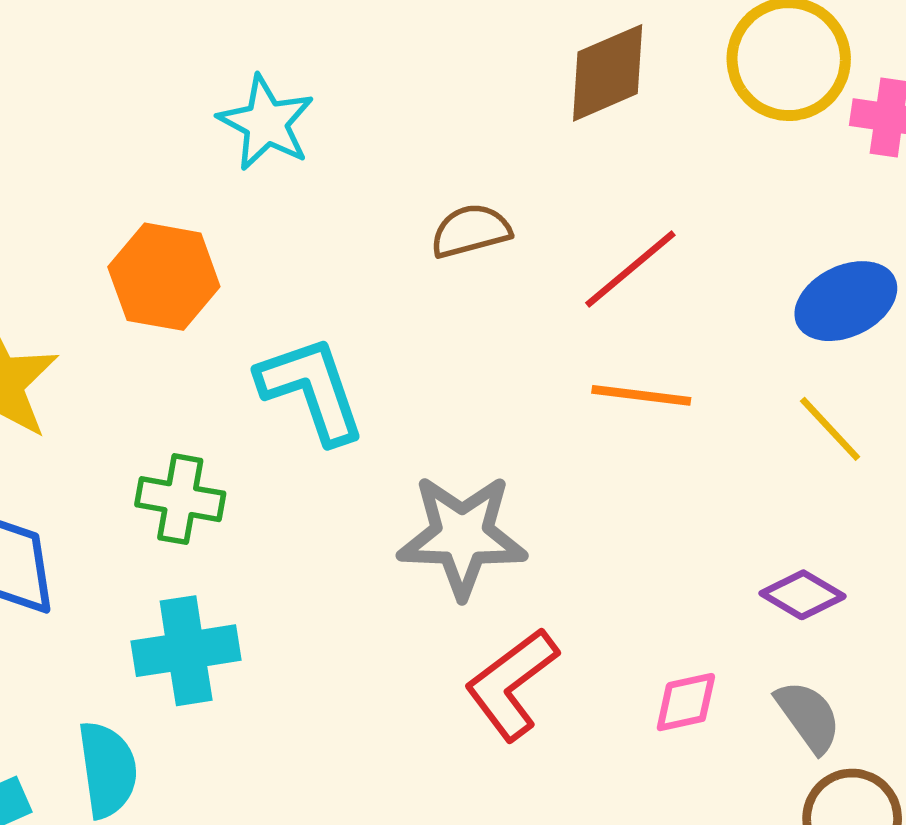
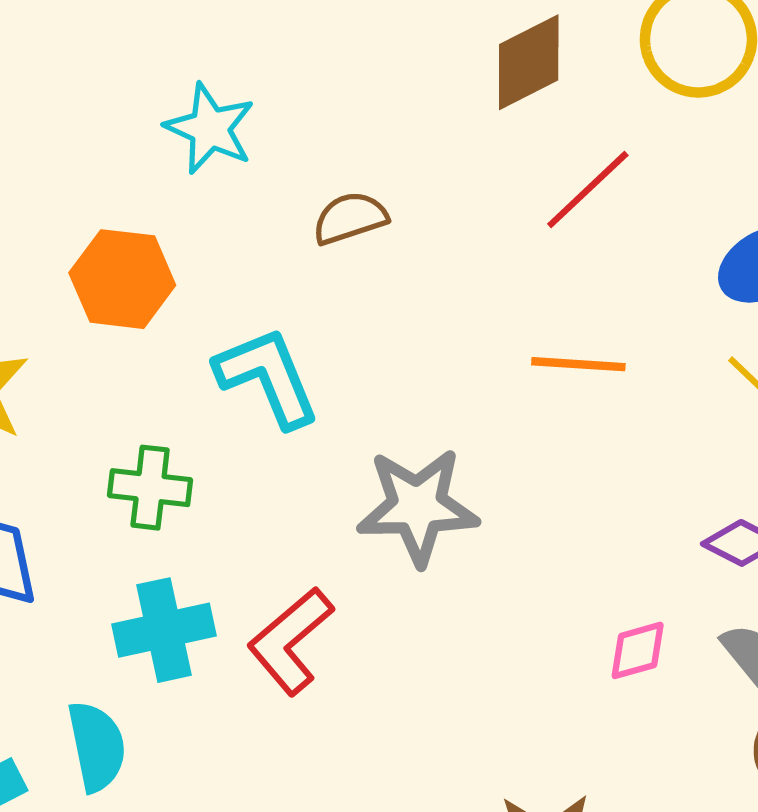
brown semicircle: (471, 231) -> (350, 218), moved
red line: (630, 269) -> (588, 190), moved
red L-shape: (512, 684) -> (290, 641), moved

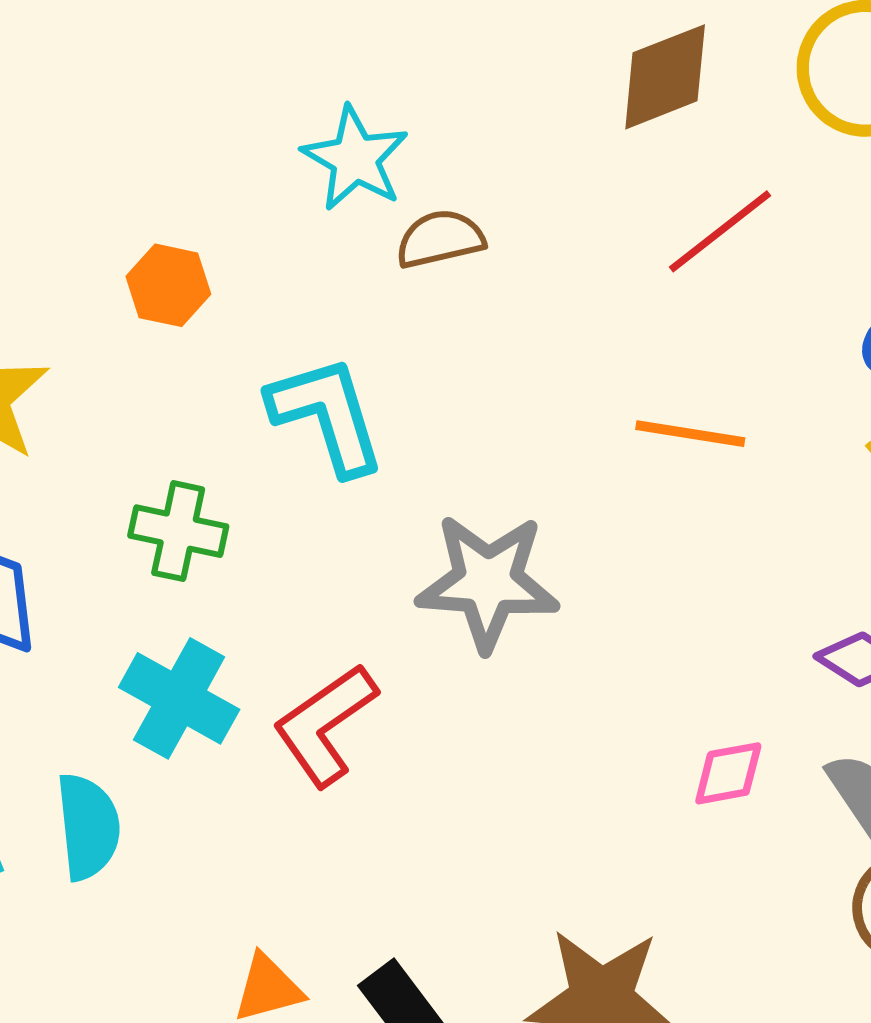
cyan star: (210, 128) -> (355, 159), moved
orange hexagon: (122, 279) -> (168, 285), size x0.7
cyan cross: (164, 630) -> (179, 698), turned 36

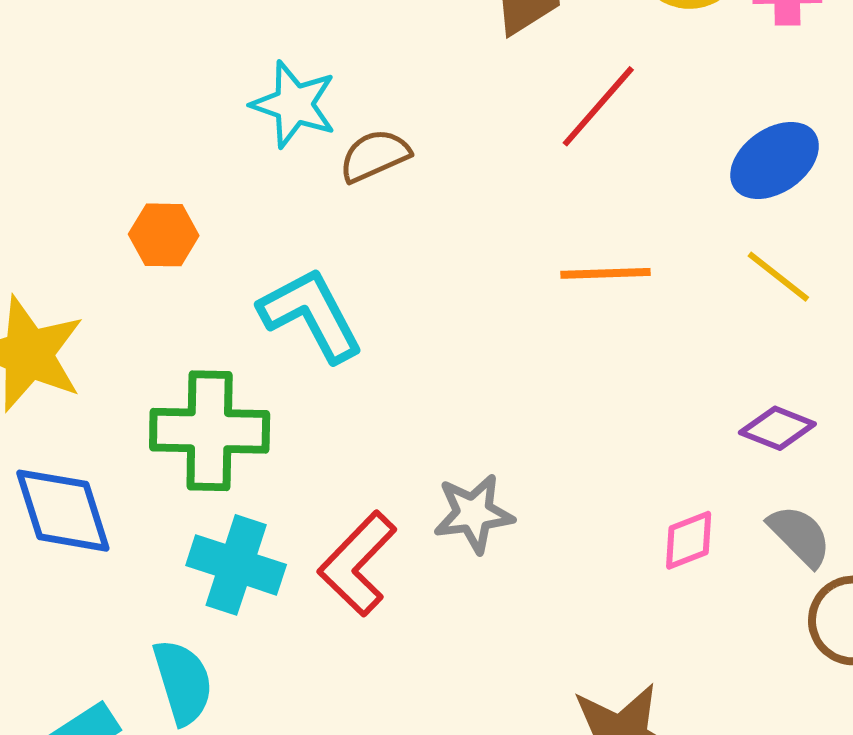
green cross: (178, 531) -> (210, 431), size x1.5
gray star: (488, 582) -> (474, 513), moved, size x0.7

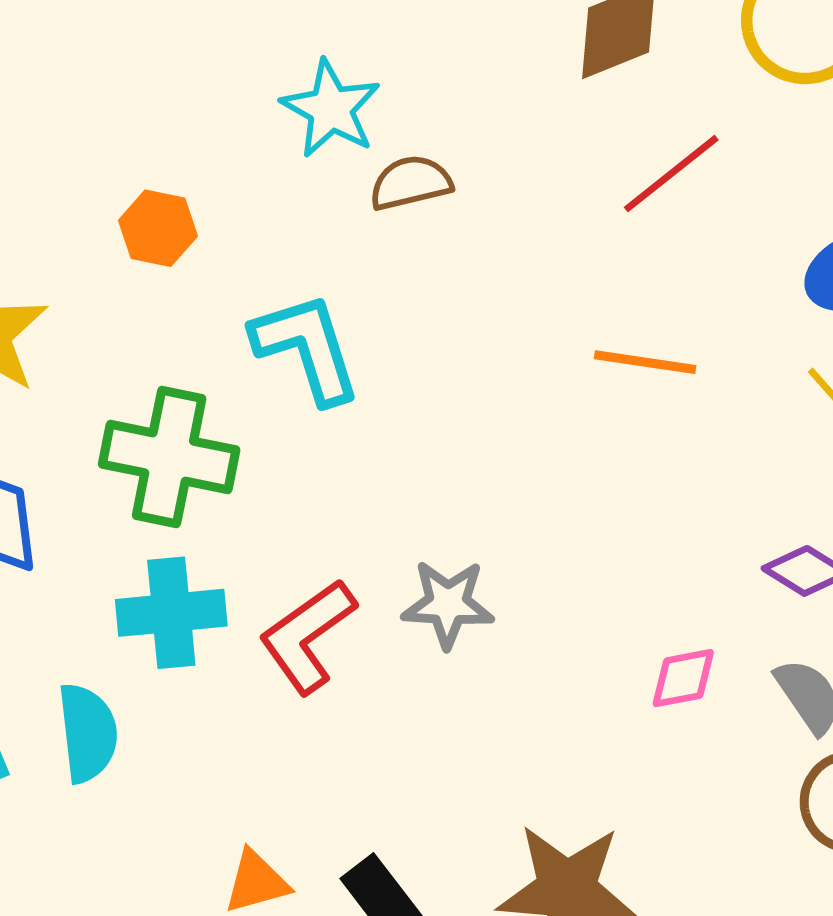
cyan cross: (236, 565) -> (171, 613), turned -34

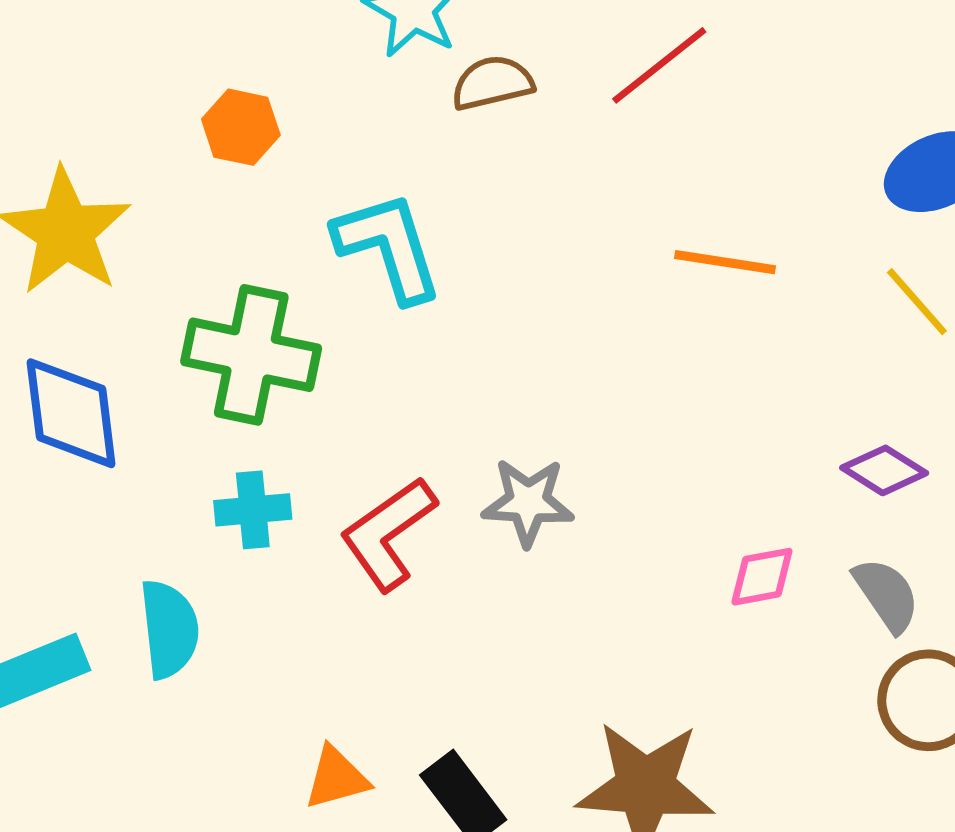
red line: (671, 174) -> (659, 65), moved
cyan cross: (171, 613) -> (253, 510), size x0.7

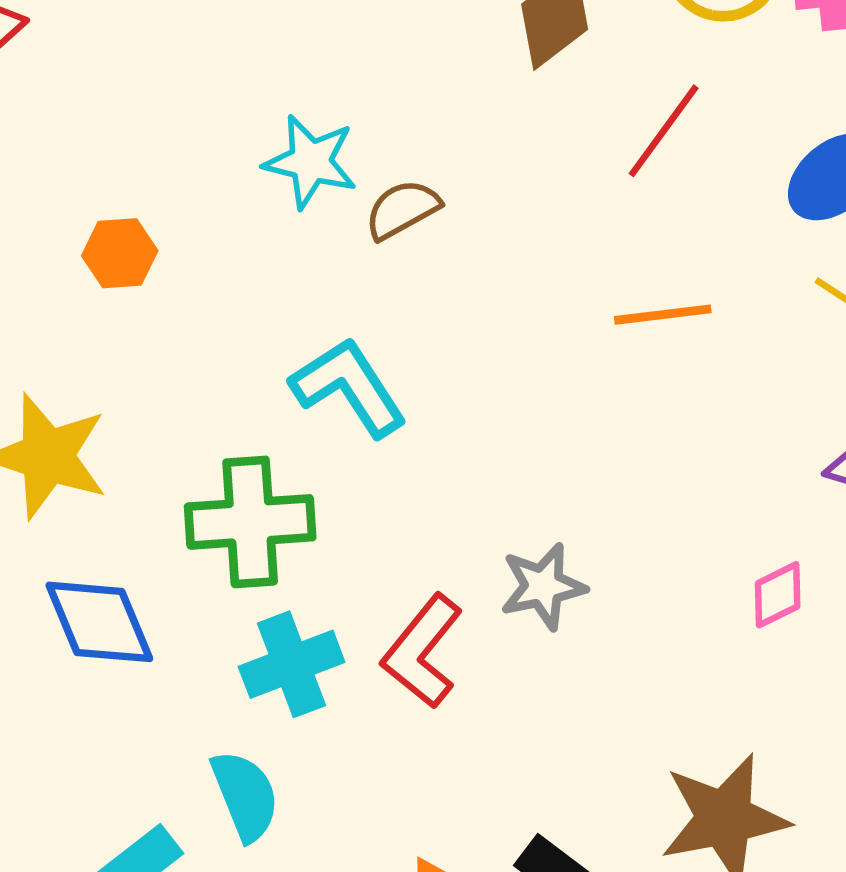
red line: (659, 65) -> (664, 131), moved
orange hexagon: (241, 127) -> (120, 253), moved
cyan cross: (253, 510) -> (292, 664), size x1.4

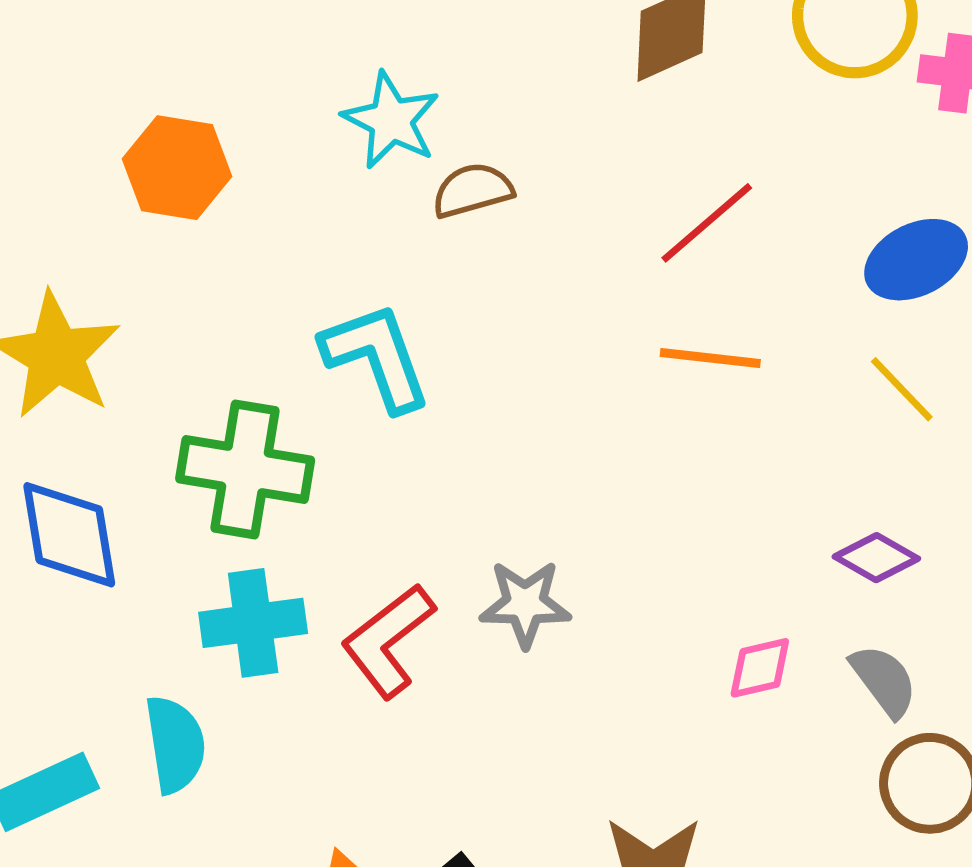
red line: (664, 131) -> (707, 223), moved
orange hexagon: (120, 253) -> (177, 168), size x1.4

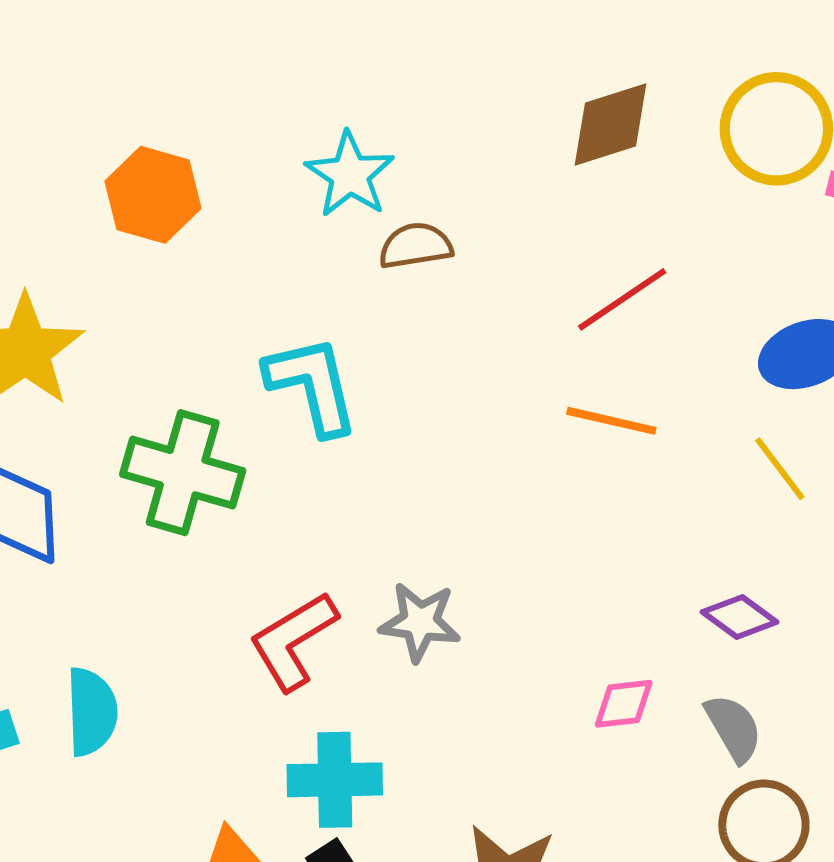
cyan cross: (253, 623) -> (335, 780), moved

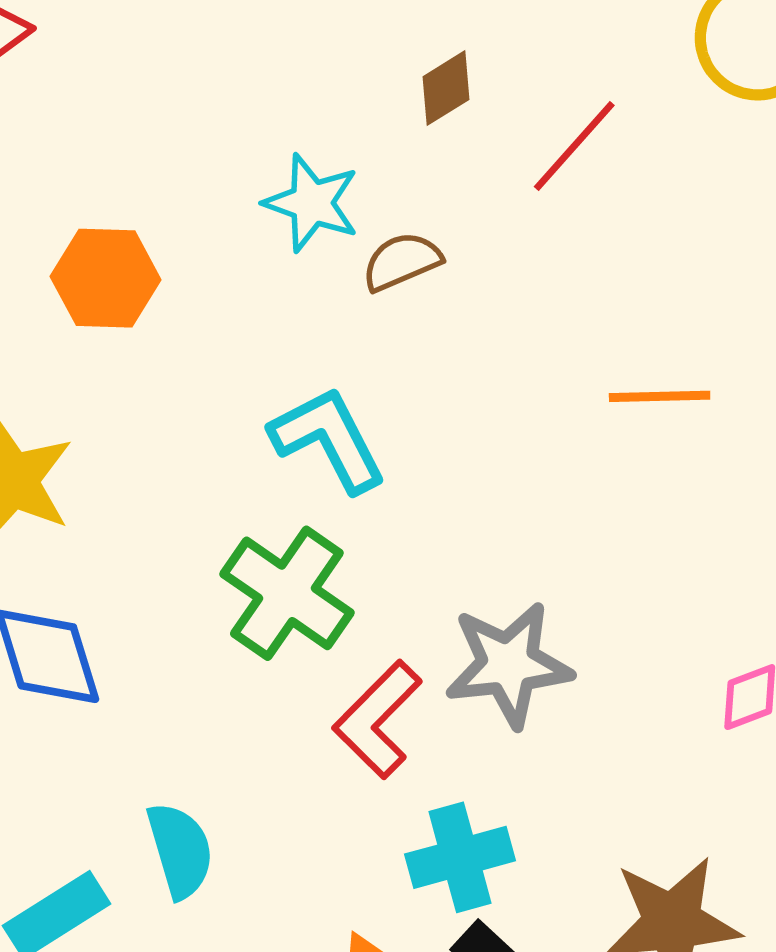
brown diamond: (611, 125) -> (446, 88), moved, size x0.7
red line: (622, 299) -> (574, 146), moved
green cross: (183, 473) -> (287, 593), moved, turned 33
gray star: (420, 622) -> (509, 665), size x1.4

